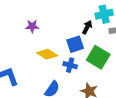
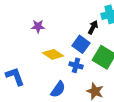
blue square: (75, 44) -> (81, 44), turned -36

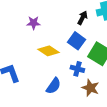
black arrow: (93, 27) -> (82, 18), moved
blue cross: (76, 65) -> (77, 69), moved

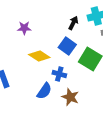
blue cross: (77, 69) -> (59, 74), moved
brown star: (90, 88) -> (70, 97), moved

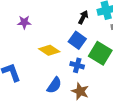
purple star: (24, 28) -> (24, 22), moved
blue cross: (59, 74) -> (77, 65), moved

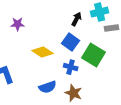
blue semicircle: (54, 85) -> (48, 87), turned 36

